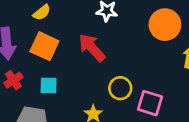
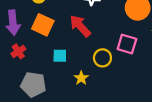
cyan square: (49, 85) -> (60, 56), moved
pink square: (150, 103) -> (127, 44), moved

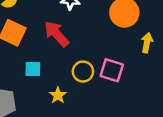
pink square: (127, 44) -> (112, 70), moved

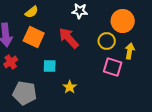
yellow arrow: (147, 43) -> (130, 51), moved
yellow circle: (83, 72) -> (107, 41), moved

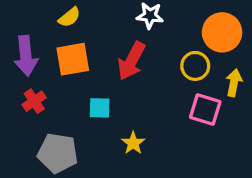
orange square: (34, 37) -> (73, 59), turned -35
red arrow: (69, 38) -> (131, 61), turned -110

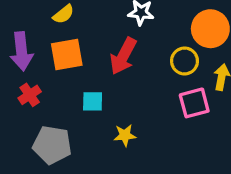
pink square: (205, 110) -> (194, 103), turned -32
yellow star: (133, 143) -> (125, 135), turned 30

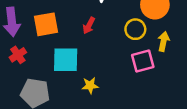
red arrow: (123, 56) -> (89, 26), size x0.6
cyan square: (93, 101) -> (66, 60), size x1.6

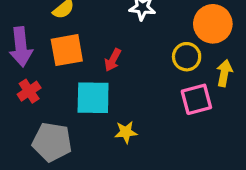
red arrow: (89, 26) -> (113, 60), moved

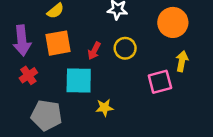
yellow circle: (187, 57) -> (125, 48), moved

